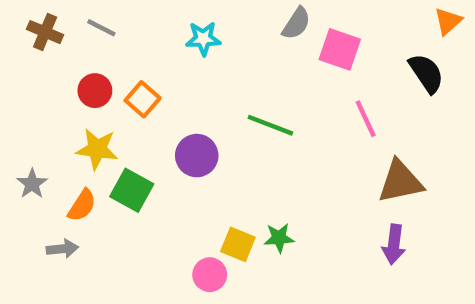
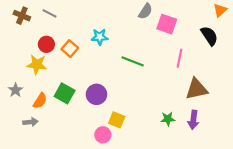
cyan star: (203, 39) -> (100, 37), moved
pink line: (366, 119) -> (180, 58), turned 36
yellow star: (97, 149) -> (37, 65), moved
purple circle: (197, 156) -> (96, 94), moved
green star: (279, 238) -> (168, 119), moved

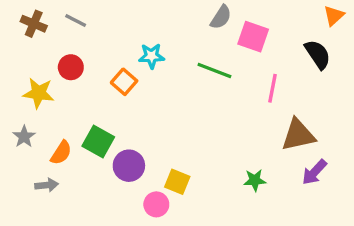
orange square: (70, 49) -> (124, 82), moved
green line: (133, 61) -> (214, 70), moved
yellow star: (37, 65) -> (39, 93), moved
purple circle: (96, 94) -> (129, 166), moved
purple arrow: (193, 120) -> (314, 172), moved, turned 36

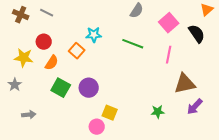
pink square: (253, 37) -> (169, 23), moved, turned 30
orange semicircle: (61, 153) -> (52, 63), moved
purple circle: (129, 166) -> (89, 88), moved

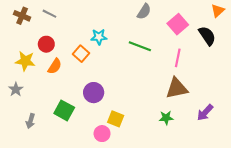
brown triangle: (185, 84) -> (177, 88), moved
green square: (61, 88) -> (64, 110), moved
gray arrow: (29, 115) -> (31, 121), turned 112

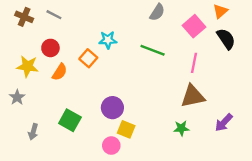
orange triangle: (218, 11) -> (220, 11), moved
purple circle: (94, 93) -> (112, 108), moved

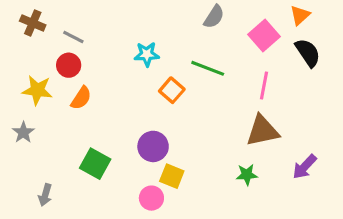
gray line: (54, 15) -> (73, 37), moved
orange square: (88, 58) -> (172, 90), moved
gray arrow: (33, 132) -> (45, 195), moved

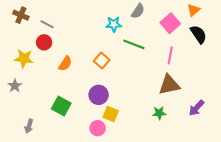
cyan star: (147, 54) -> (114, 24), moved
orange square: (172, 90) -> (102, 61), moved
orange semicircle: (81, 98) -> (65, 64), moved

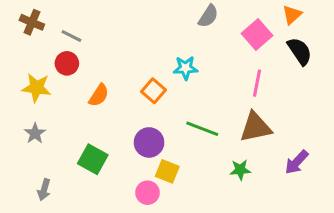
cyan star: (114, 24) -> (186, 68), moved
green line: (134, 44) -> (202, 129), moved
gray star: (15, 86) -> (35, 133), moved

